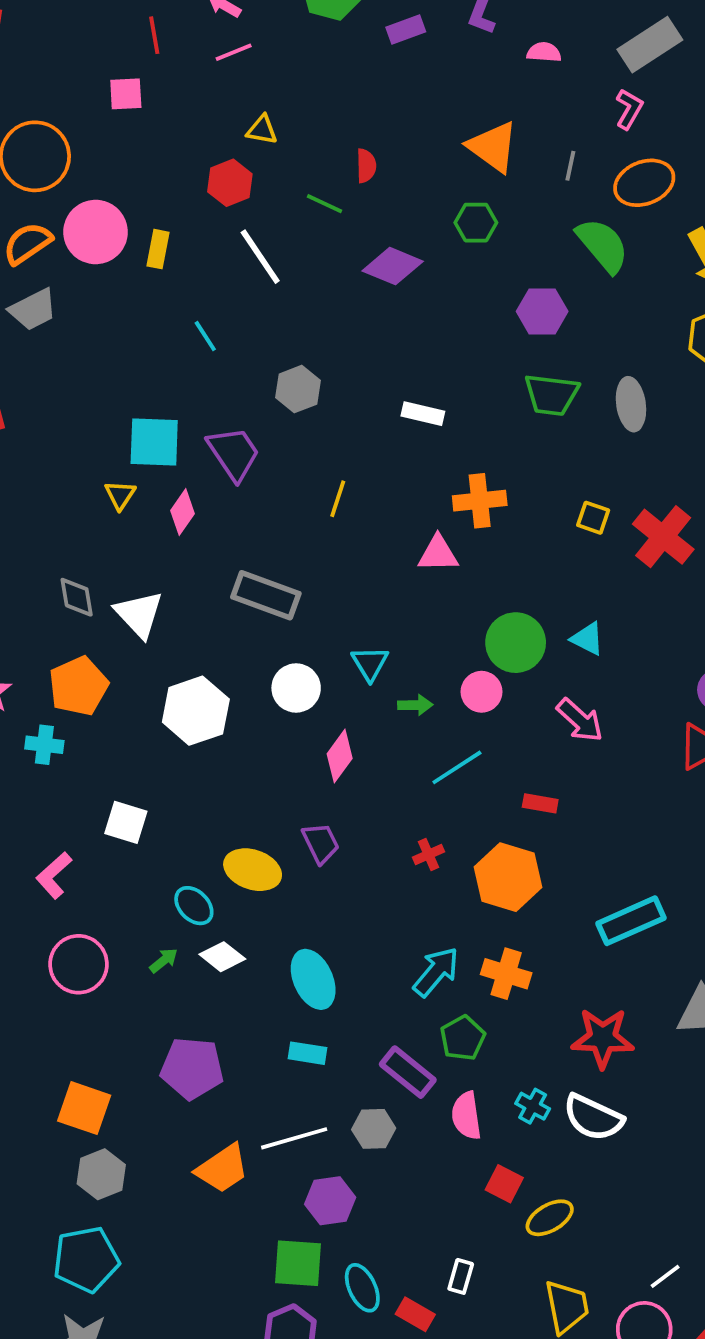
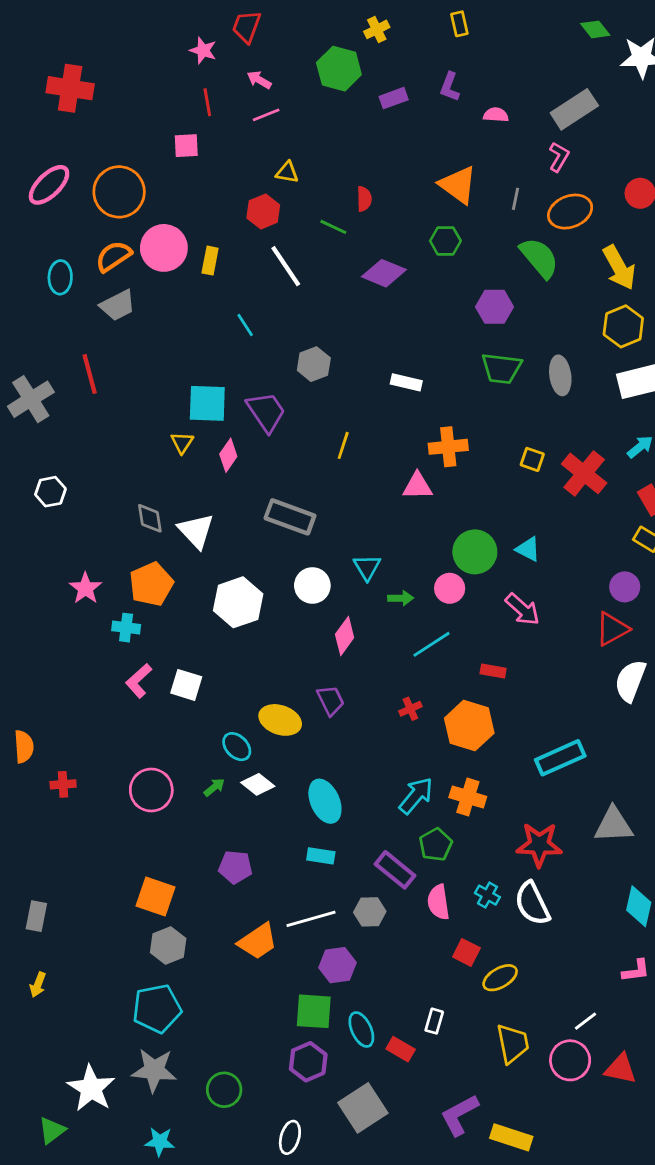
pink L-shape: (54, 875) -> (139, 681), moved
purple pentagon: (192, 1068) -> (235, 867), size x0.7
white semicircle: (593, 1117) -> (532, 903), turned 39

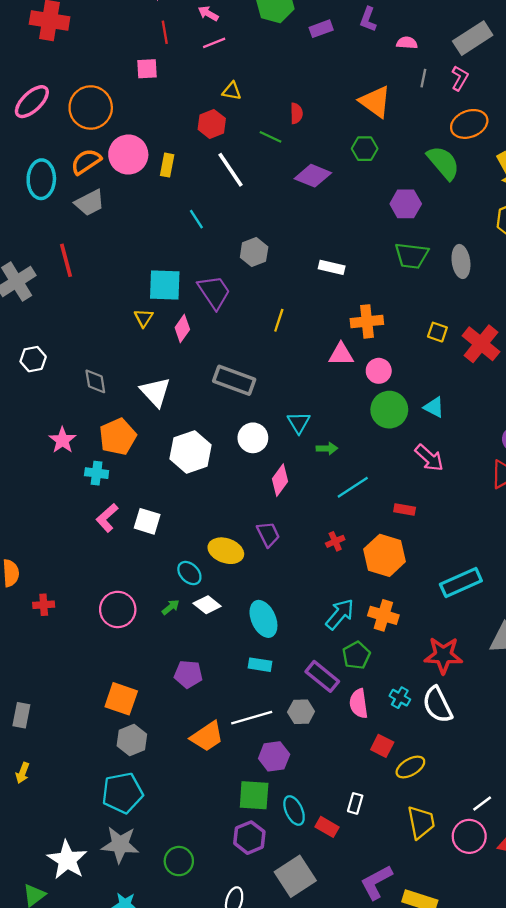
gray line: (515, 199) -> (423, 78), moved
cyan ellipse: (60, 277) -> (41, 179), size x1.4
gray diamond: (150, 518) -> (95, 381), moved
pink circle: (450, 588) -> (379, 371), moved

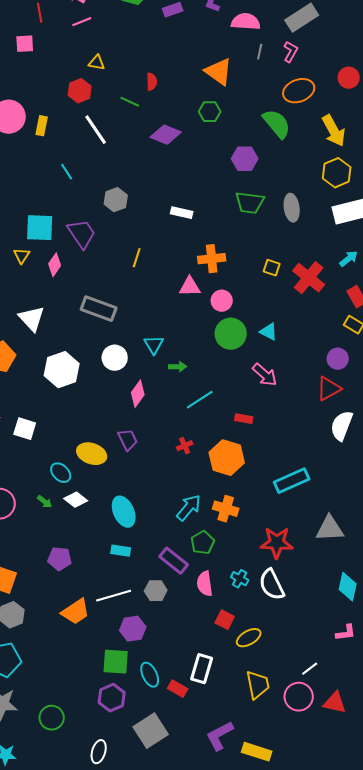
pink semicircle: (407, 43) -> (246, 22), size x1.6
green arrow: (171, 607) -> (45, 502), turned 77
white rectangle: (355, 803) -> (202, 669), size x1.6

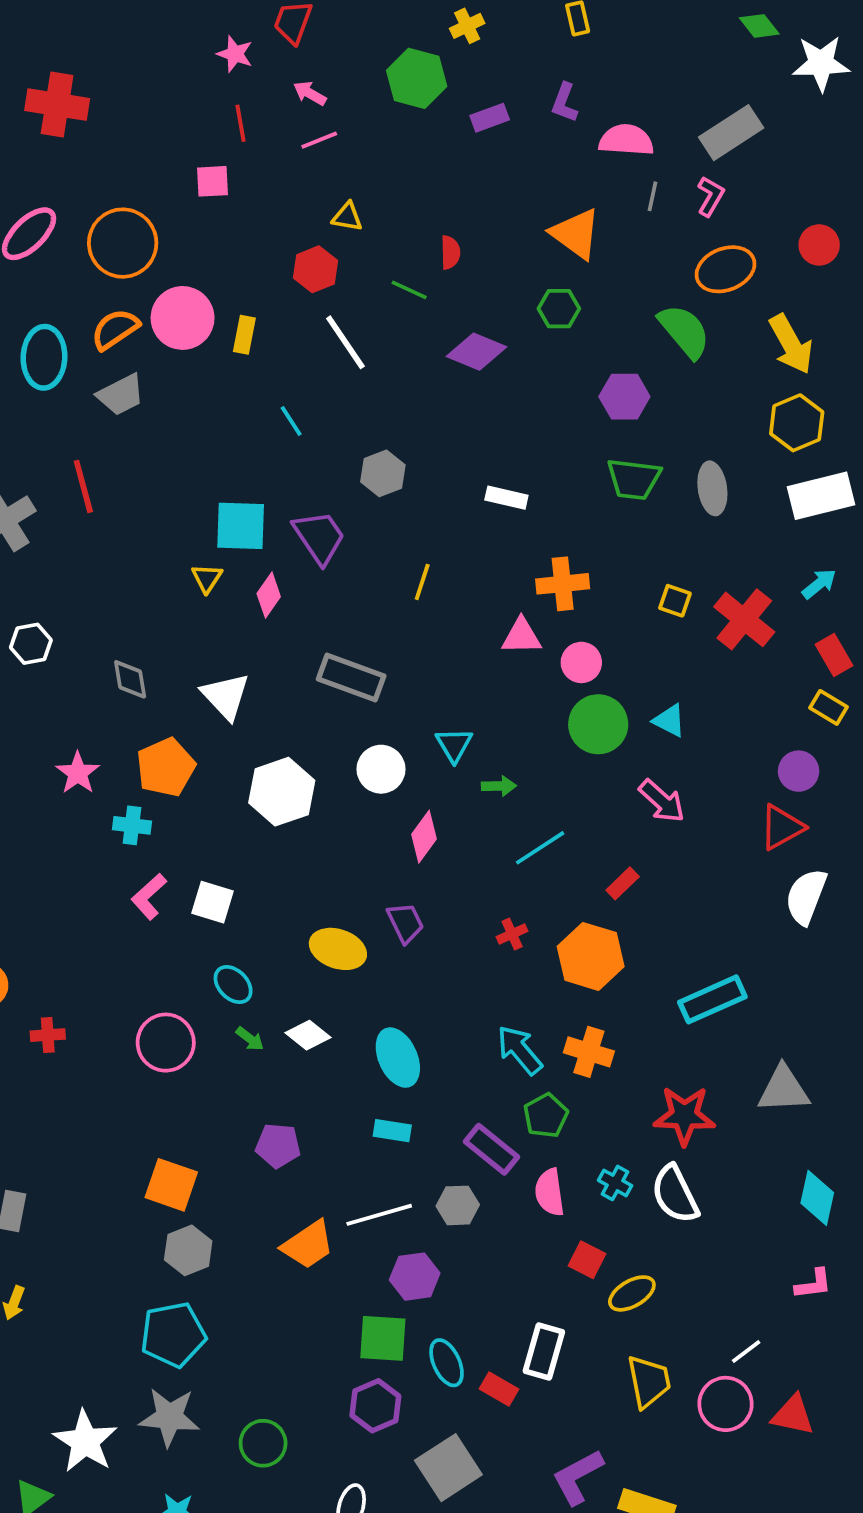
red rectangle: (244, 419) -> (623, 883), turned -54
cyan ellipse: (61, 473) -> (233, 985), moved
cyan arrow: (189, 508) -> (520, 1050), turned -80

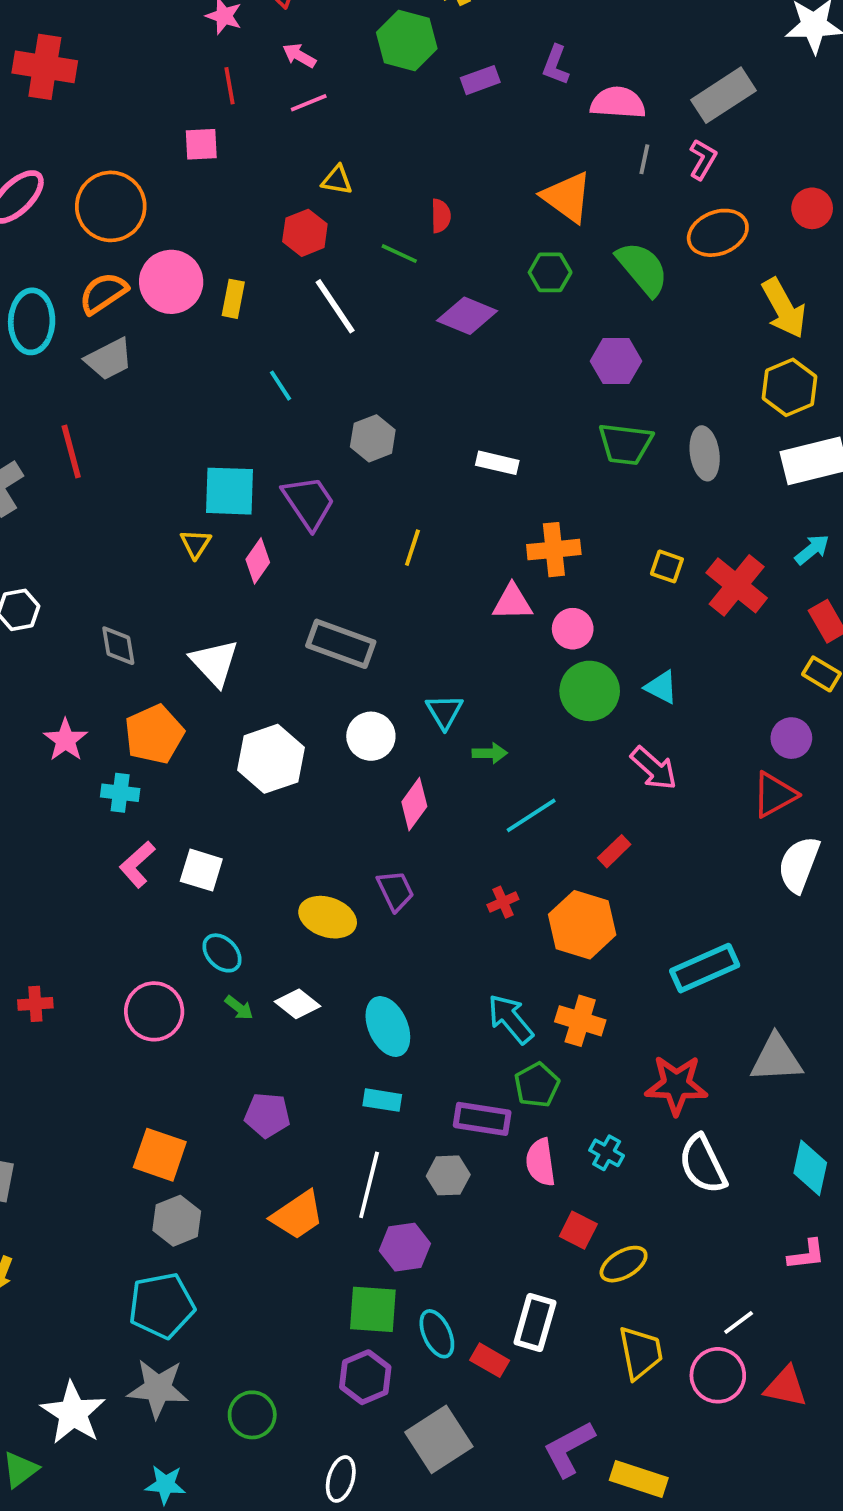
green semicircle: (684, 331) -> (642, 269), moved
purple rectangle: (491, 1149) -> (482, 1119), turned -30
white semicircle: (675, 1194) -> (703, 1164), moved
white line: (379, 1215) -> (369, 1185), turned -60

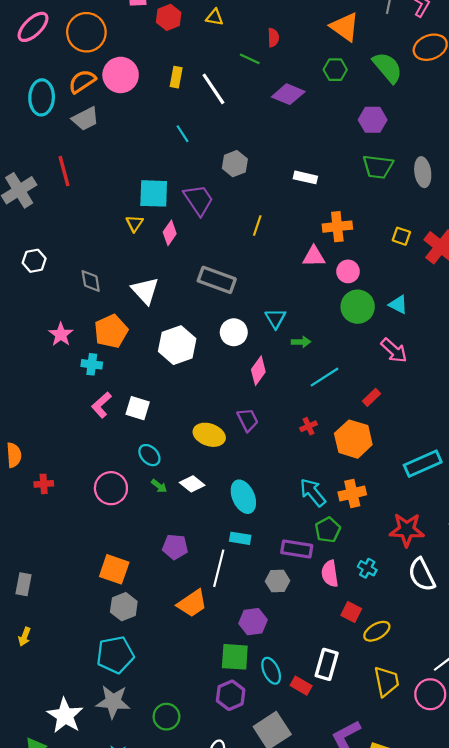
red hexagon: (305, 233) -> (169, 17), moved
yellow rectangle: (233, 299) -> (176, 77), moved
orange cross: (580, 1021) -> (352, 493), turned -30
white line: (369, 1185) -> (219, 568), moved

